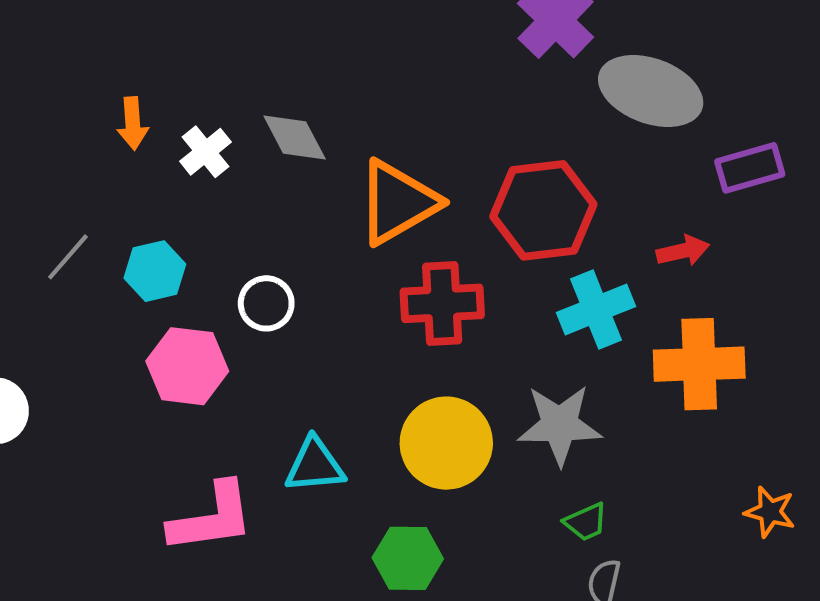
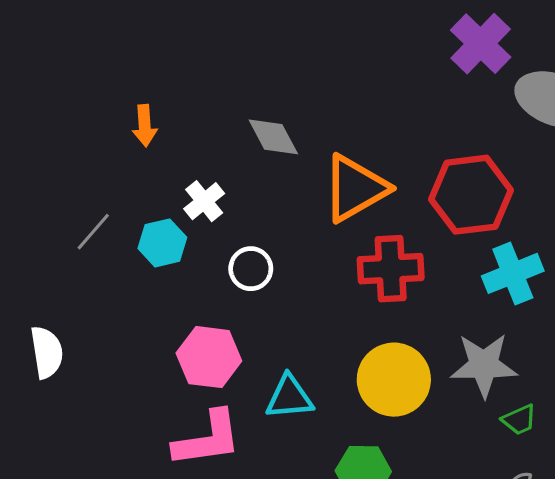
white cross: (205, 152) -> (204, 201), moved
pink hexagon: (187, 366) -> (209, 357), moved
green trapezoid: (586, 522) -> (519, 420), moved

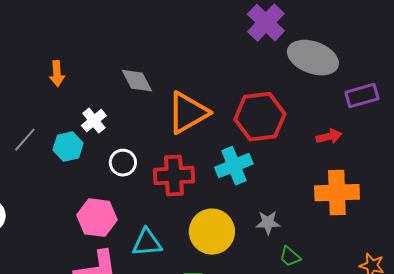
red cross: (391, 269) -> (174, 176), moved
cyan cross: (513, 273) -> (234, 166), moved
gray star: (484, 365) -> (268, 223), size x0.6
green trapezoid: (519, 420) -> (290, 257), turned 65

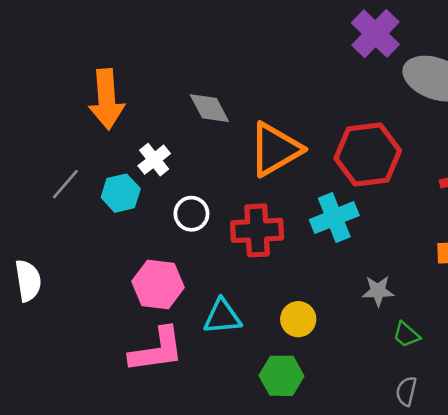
orange arrow: (57, 74) -> (107, 99), size x1.8
yellow circle: (212, 232) -> (298, 319), moved, size x0.6

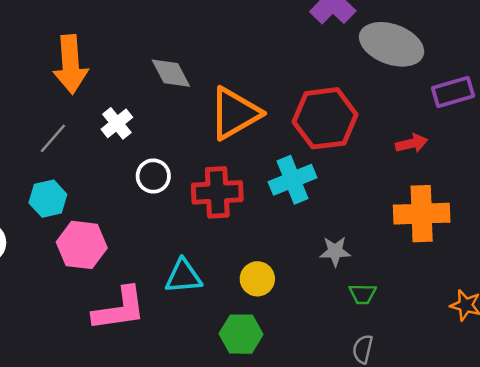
gray line: (65, 184) -> (53, 138), moved
cyan hexagon: (121, 193) -> (48, 199), moved
pink hexagon: (158, 284) -> (82, 245), moved
green trapezoid: (406, 335) -> (363, 294), turned -40

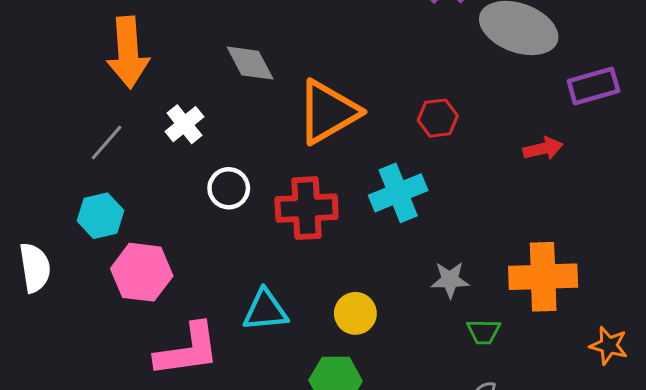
red hexagon: (325, 118) -> (438, 118), size x0.5
orange cross: (422, 214) -> (543, 277), moved

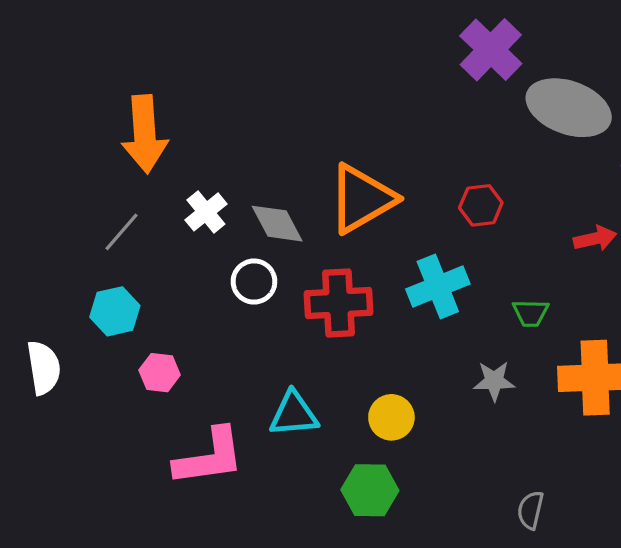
gray diamond: (250, 63) -> (277, 224), moved
pink hexagon: (142, 272) -> (160, 373), size x0.6
green trapezoid: (484, 332) -> (531, 313), moved

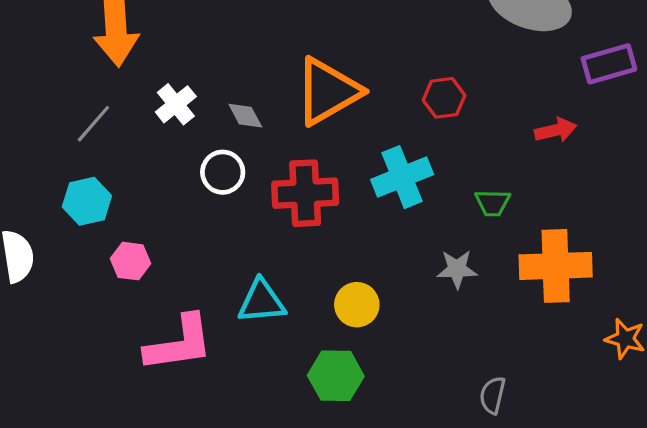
gray diamond: (277, 224) -> (245, 116), size x0.7

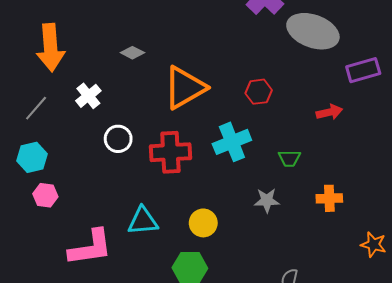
gray diamond: (245, 116) -> (132, 53), moved, turned -35
pink hexagon: (131, 261) -> (45, 195), moved
orange cross: (556, 266) -> (329, 198), size x0.6

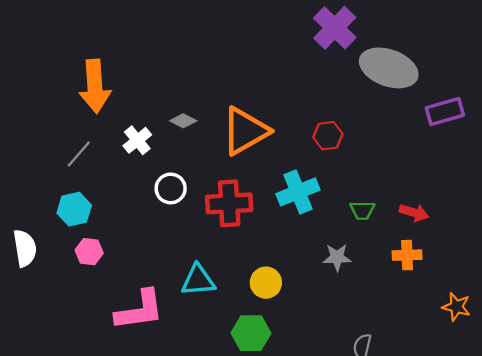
gray diamond: (132, 53) -> (183, 121), moved
red arrow: (329, 112) -> (414, 213), moved, turned 30

